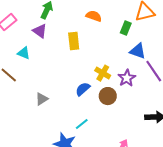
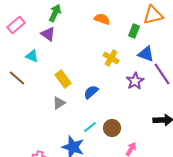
yellow rectangle: (74, 41) -> (63, 79), moved, turned -30
yellow cross: (103, 73) -> (111, 58), moved
brown circle: (108, 96) -> (112, 128), moved
gray triangle: (42, 99) -> (59, 103), moved

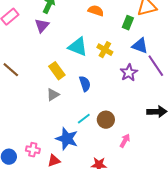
purple triangle: (48, 34) -> (42, 26), turned 35
cyan triangle: (32, 56) -> (78, 47), moved, size x1.5
blue semicircle: (91, 92) -> (85, 84), turned 112

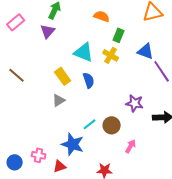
green rectangle: (128, 23) -> (119, 35), moved
purple star: (129, 73) -> (135, 103), moved, turned -30
blue semicircle: (85, 84) -> (89, 80), moved

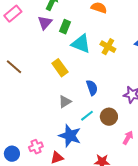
green rectangle: (119, 35) -> (65, 27), moved
blue semicircle: (89, 80) -> (92, 88), moved
gray triangle: (59, 100) -> (65, 102), moved
pink cross: (39, 155) -> (36, 147), turned -32

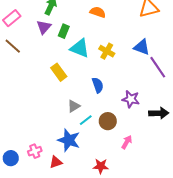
brown line: (14, 67) -> (13, 46), moved
blue semicircle: (92, 88) -> (98, 85), moved
gray triangle: (65, 102) -> (74, 106), moved

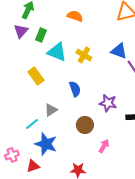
cyan line: (86, 120) -> (32, 124), moved

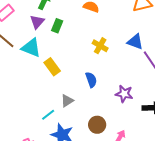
cyan triangle: (57, 52) -> (31, 48), moved
brown circle: (85, 125) -> (97, 125), moved

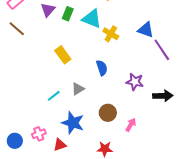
cyan triangle: (31, 48) -> (92, 19), moved
cyan line: (48, 115) -> (54, 96), moved

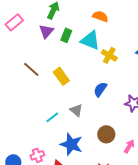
brown line: (17, 29) -> (31, 69), moved
blue semicircle: (102, 68) -> (100, 89), turned -126
gray triangle: (78, 89) -> (76, 110), turned -48

